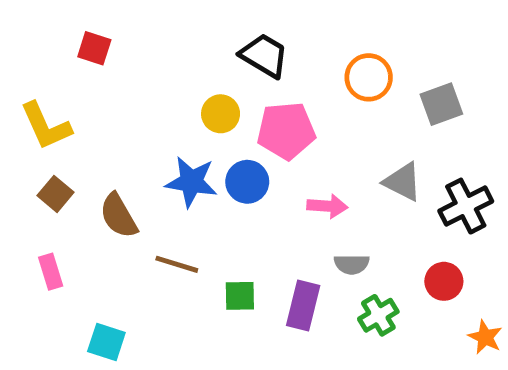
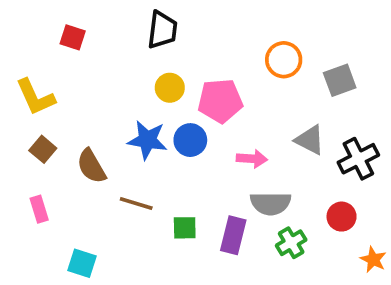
black trapezoid: (264, 56) -> (162, 30), moved, turned 66
gray semicircle: (352, 264) -> (271, 203), size x1.5

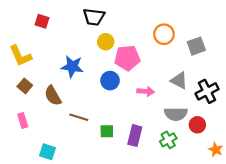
black trapezoid: (162, 30) -> (94, 17), turned 90
yellow circle: (170, 88) -> (106, 42), moved
blue star: (147, 140) -> (72, 67), moved
gray semicircle: (271, 203) -> (176, 114), moved

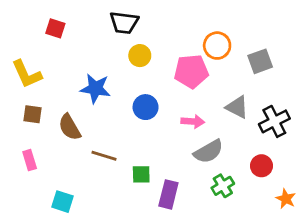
pink pentagon: (127, 58) -> (191, 71), moved
brown square: (25, 86) -> (32, 114), turned -32
gray semicircle: (176, 114) -> (209, 151), moved, turned -30
purple rectangle: (135, 136) -> (168, 194), moved

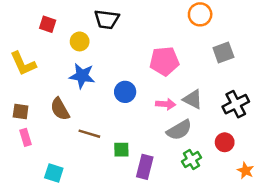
orange circle: (217, 46) -> (200, 14), moved
yellow circle: (140, 56) -> (80, 41), moved
gray triangle: (237, 107) -> (193, 99), moved
brown square: (32, 114) -> (21, 112), moved

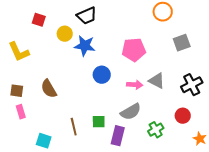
black trapezoid: (107, 19) -> (87, 16), turned -30
blue star: (82, 76) -> (85, 46), moved
gray semicircle: (179, 130) -> (131, 112), moved
brown line: (89, 134) -> (74, 127), moved, turned 60

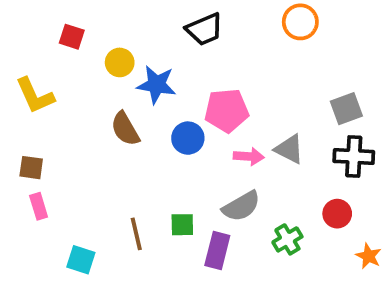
black trapezoid: (87, 16) -> (204, 29), moved
gray square: (182, 43) -> (346, 109), moved
pink pentagon: (134, 50) -> (227, 110), moved
black cross: (192, 85) -> (354, 156), turned 30
brown semicircle: (49, 89) -> (125, 129), moved

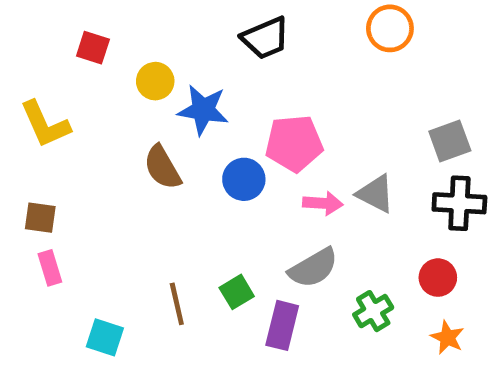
green square: (182, 225) -> (237, 292), turned -30
orange star: (369, 256) -> (447, 337), moved

